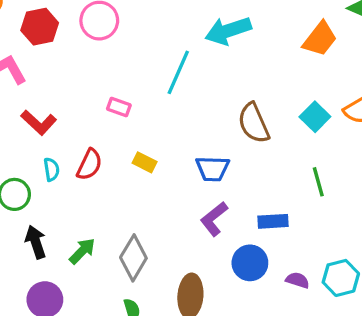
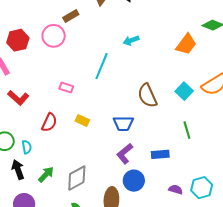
cyan arrow: (228, 31) -> (131, 40), size x0.6
cyan semicircle: (51, 169) -> (27, 147), moved
gray diamond: (133, 258) -> (77, 178), turned 32
blue circle: (250, 263) -> (134, 181), moved

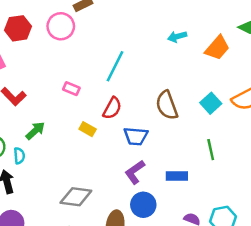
cyan arrow: (131, 40) -> (177, 37), moved
red semicircle: (49, 122) -> (112, 108), moved
green arrow: (46, 174) -> (35, 131), moved
gray diamond: (77, 178) -> (76, 197), turned 32

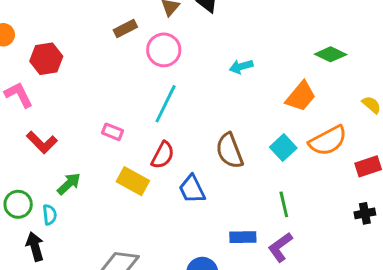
pink circle: (61, 26) -> (164, 50), moved
orange trapezoid: (217, 48) -> (301, 96), moved
yellow rectangle: (88, 129) -> (133, 181), size x1.5
blue trapezoid: (136, 136) -> (192, 189), turned 60
purple L-shape: (135, 172) -> (280, 247), moved

